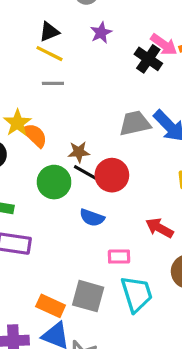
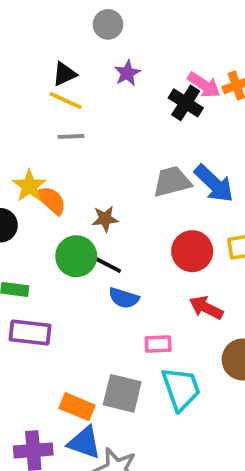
black line: (85, 172) -> (107, 264), moved
red circle: (112, 175) -> (192, 251), moved

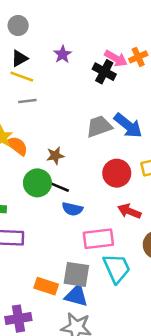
gray circle: (108, 24) -> (18, 26), moved
pink rectangle: (158, 344) -> (98, 239), size x1.6
blue triangle: (84, 443) -> (76, 296), moved

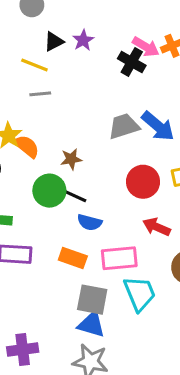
black triangle: (19, 58) -> (54, 41), moved
orange rectangle: (46, 286) -> (73, 258), moved

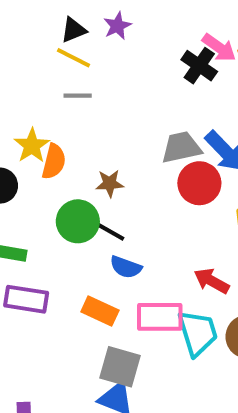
purple star: (83, 40) -> (117, 26), moved
black triangle: (54, 41) -> (74, 30), moved
orange semicircle: (27, 146) -> (54, 162), turned 60
red circle: (143, 182) -> (199, 183), moved
cyan trapezoid: (140, 294) -> (198, 333), moved

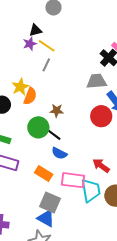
purple star: (117, 26) -> (30, 44), moved
black triangle: (74, 30) -> (35, 30), moved
gray line: (78, 96) -> (46, 65), turned -72
gray trapezoid: (181, 147) -> (97, 81), moved

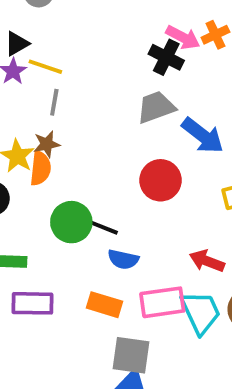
brown star: (57, 111) -> (47, 144), moved
red circle: (101, 116) -> (160, 180), moved

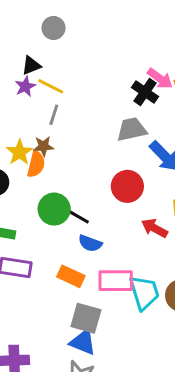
red arrow: (207, 261) -> (154, 228), moved

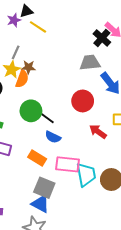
purple star: (25, 86) -> (14, 20), moved
gray line: (54, 115) -> (16, 52), moved

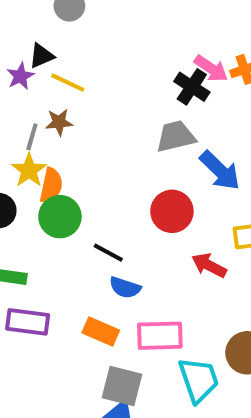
brown star: (28, 67) -> (59, 122), moved
green circle: (31, 111) -> (60, 217), moved
cyan trapezoid: (86, 175) -> (199, 380), moved

